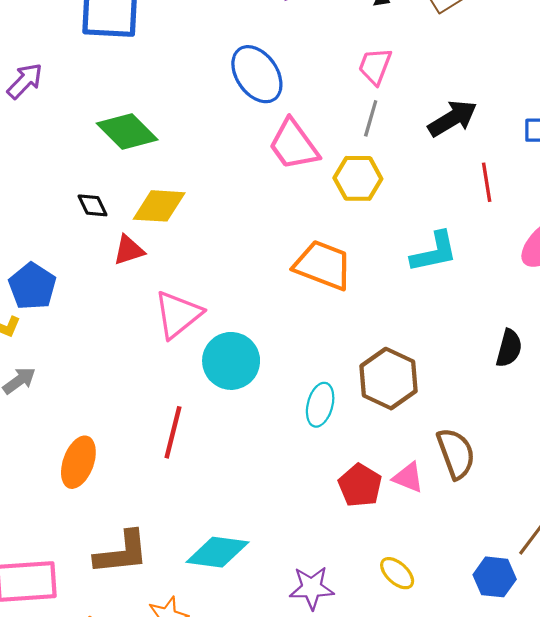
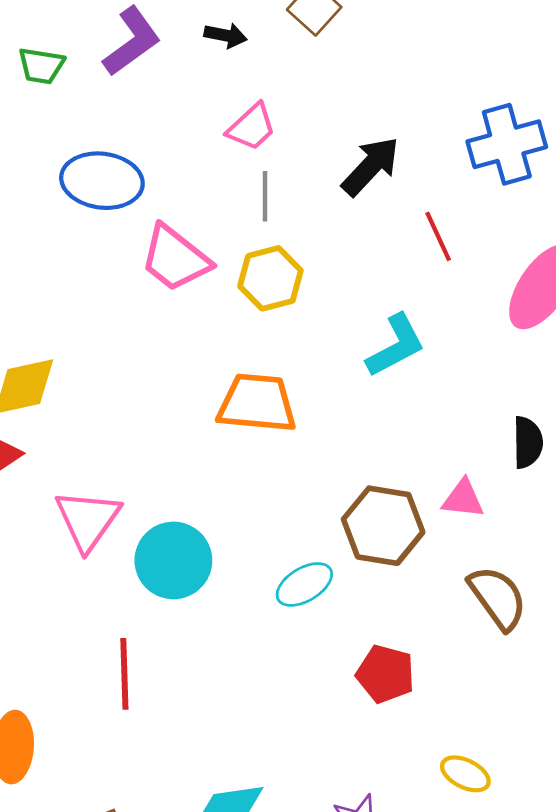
pink trapezoid: (375, 66) -> (252, 127), turned -138
blue ellipse: (257, 74) -> (102, 181), turned -32
cyan ellipse: (320, 405) -> (304, 584), turned 60
pink triangle: (408, 477) -> (463, 499), moved

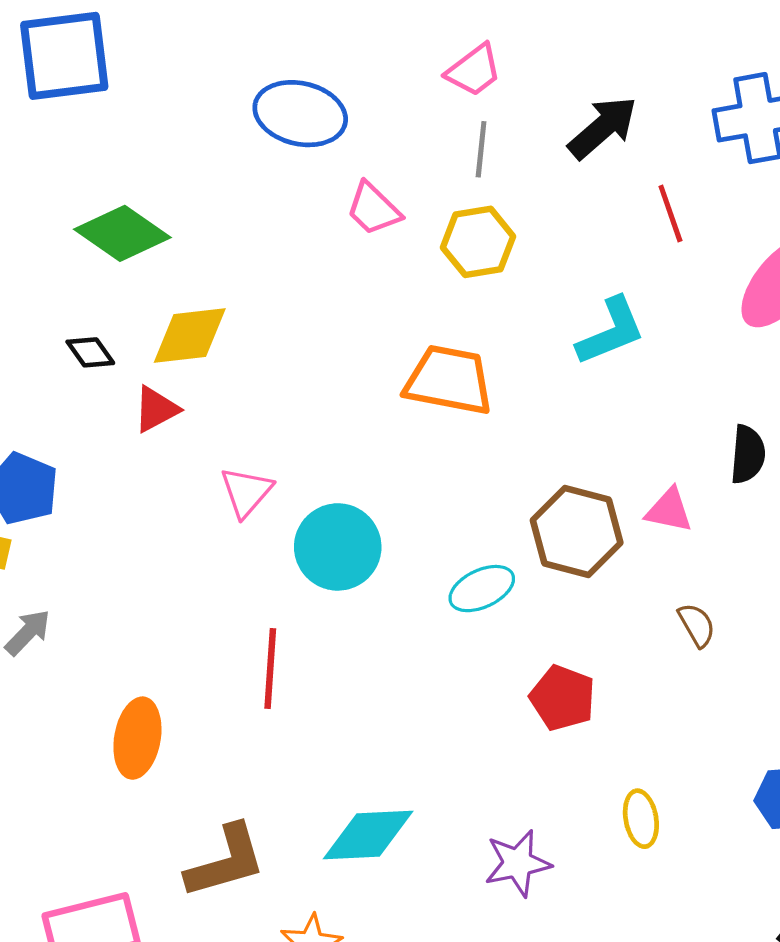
pink trapezoid: (175, 258) -> (373, 209), size x0.7
pink triangle: (88, 520) -> (246, 492), size x0.7
brown semicircle: (498, 598) -> (697, 625), size x0.6
yellow ellipse: (465, 774) -> (641, 819), turned 48

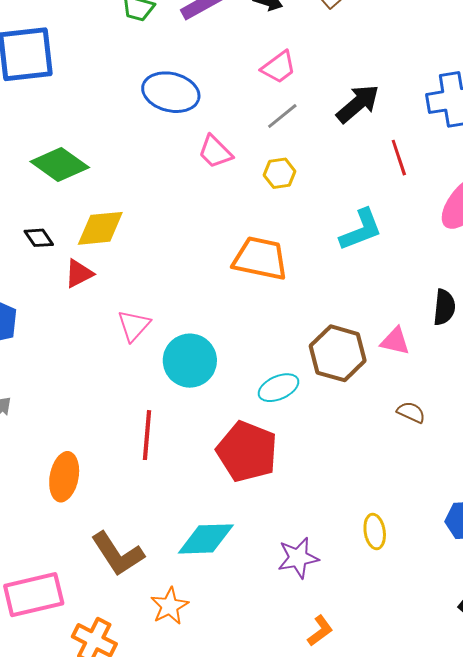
gray line: (481, 149) -> (282, 116), turned 44
yellow hexagon: (478, 242) -> (280, 173), size x0.7
brown semicircle: (697, 625) -> (411, 412), turned -36
red pentagon: (563, 698) -> (247, 451), moved, size x1.5
brown L-shape: (226, 861) -> (118, 554), turned 72

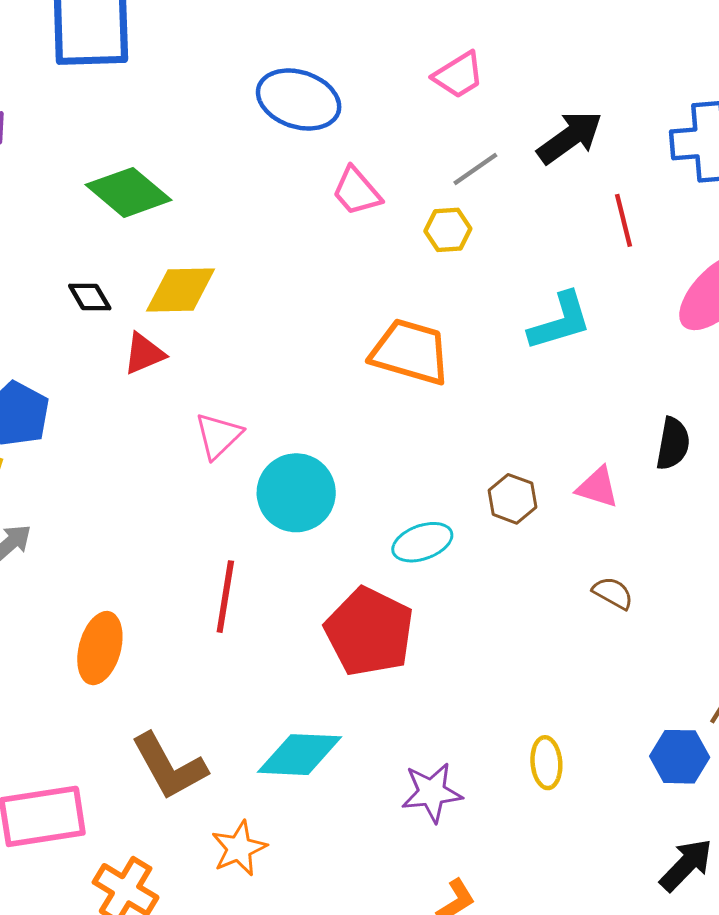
gray line: (282, 116) -> (475, 169), moved
brown hexagon: (338, 353) -> (512, 499), size x0.6

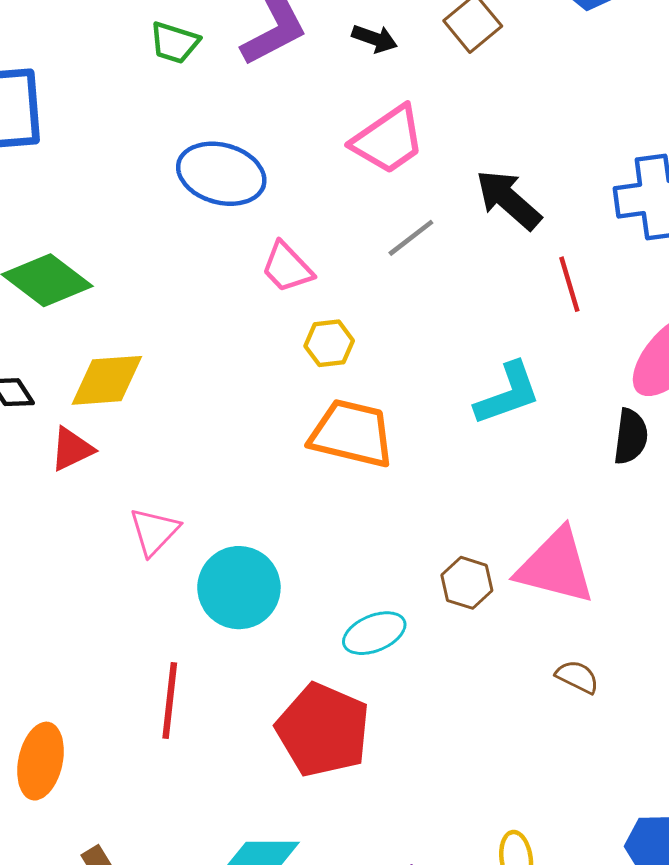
pink trapezoid: (458, 75) -> (388, 140), size x1.4
black arrow: (570, 137) -> (508, 200), turned -100
yellow hexagon: (448, 230) -> (329, 343), moved
black semicircle: (673, 444) -> (631, 437), moved
pink triangle: (597, 487) -> (556, 566), size x1.8

